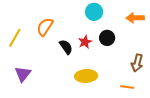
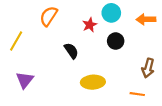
cyan circle: (94, 12) -> (111, 13), moved
orange semicircle: (45, 27) -> (49, 16), moved
red star: (85, 42) -> (90, 25), moved

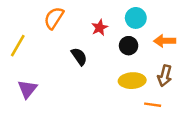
cyan circle: (111, 13) -> (136, 18), moved
orange arrow: (146, 19) -> (165, 41), moved
yellow ellipse: (93, 82) -> (132, 81), moved

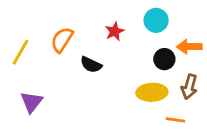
orange semicircle: (54, 18) -> (62, 40), moved
black circle: (129, 46) -> (164, 59), moved
black semicircle: (79, 56) -> (91, 65), turned 150

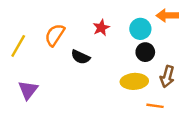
cyan circle: (156, 20) -> (140, 29), moved
orange arrow: (189, 47) -> (167, 15), moved

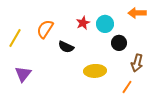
cyan circle: (140, 29) -> (105, 24), moved
yellow ellipse: (134, 81) -> (95, 71), moved
orange line: (155, 106) -> (127, 87), turned -64

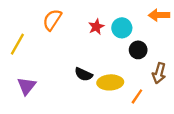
orange semicircle: (45, 29) -> (52, 20), moved
black semicircle: (66, 47) -> (84, 74), moved
orange line: (127, 87) -> (137, 96), moved

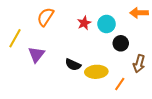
purple triangle: (27, 86) -> (36, 55), moved

